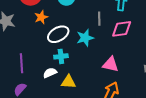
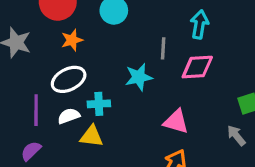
white ellipse: (58, 34) -> (69, 79), moved
white semicircle: (50, 73) -> (69, 116), moved
yellow triangle: (68, 82) -> (92, 136), moved

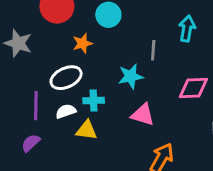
orange star: (72, 40) -> (83, 43), moved
pink diamond: (197, 67) -> (193, 88), moved
pink triangle: (176, 122) -> (143, 115), moved

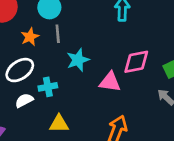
gray line: (153, 50) -> (58, 34), moved
pink triangle: (143, 115) -> (110, 82), moved
yellow triangle: (87, 130) -> (59, 124), moved

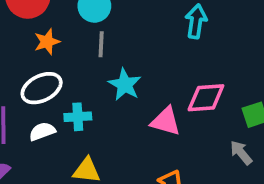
orange star: (30, 37) -> (47, 42), moved
cyan star: (78, 60) -> (125, 85), turned -30

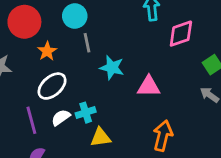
pink diamond: (206, 98) -> (181, 34), moved
cyan cross: (78, 117) -> (86, 113), moved

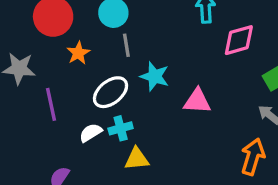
white ellipse: (52, 86) -> (111, 92), moved
purple line: (31, 120) -> (51, 104), moved
orange arrow: (163, 136) -> (253, 157), moved

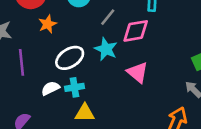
pink diamond: (239, 40) -> (136, 31), moved
gray line: (126, 45) -> (108, 17), moved, turned 42
pink triangle: (197, 101) -> (138, 72), turned 30

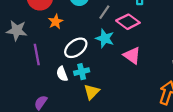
pink diamond: (136, 31) -> (128, 22), turned 50
white semicircle: (50, 88) -> (62, 74), turned -80
yellow triangle: (85, 113) -> (92, 92), turned -42

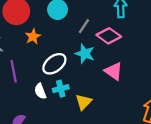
yellow triangle: (92, 92) -> (84, 102), moved

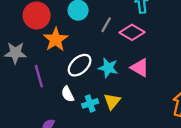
orange star: (33, 37) -> (56, 40), size x1.5
cyan star: (85, 54) -> (108, 68), moved
cyan cross: (61, 89) -> (90, 103), moved

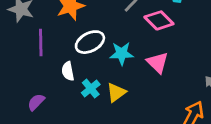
cyan star: (108, 68) -> (122, 53), turned -30
cyan cross: (90, 103) -> (91, 89), turned -35

